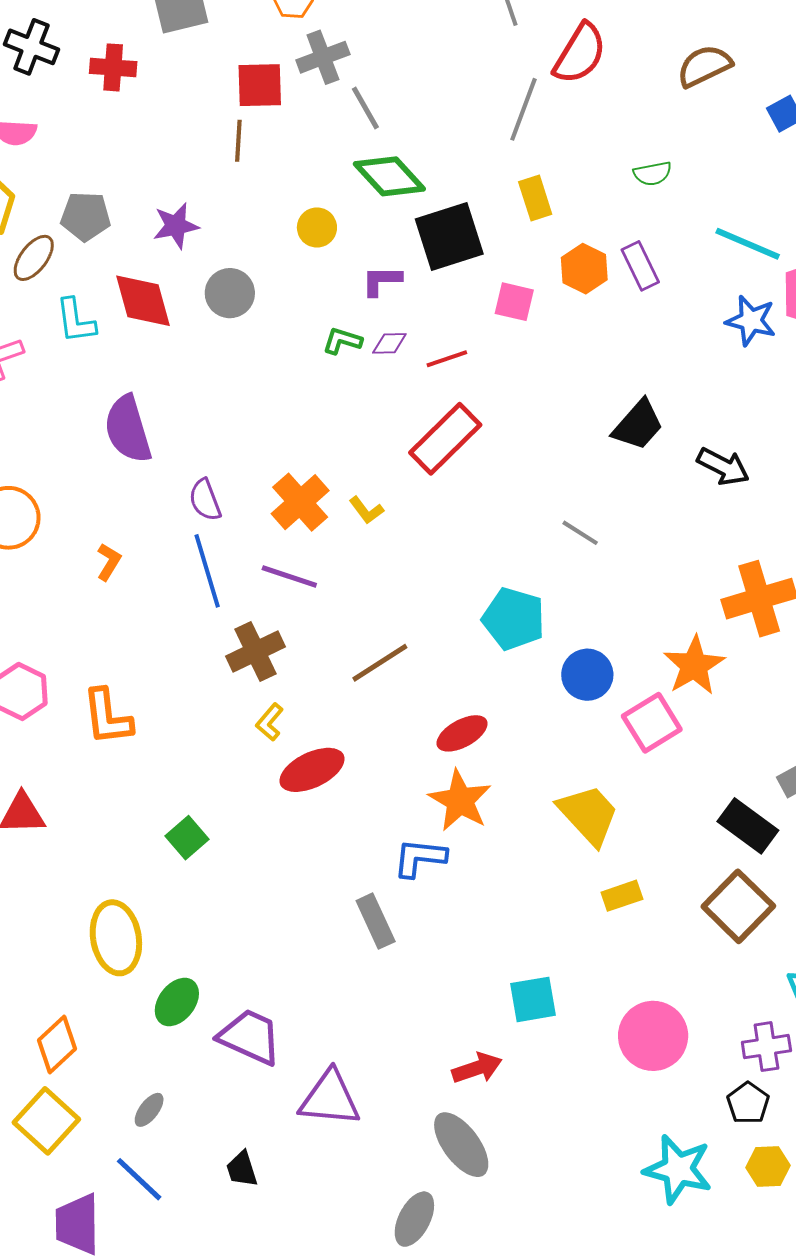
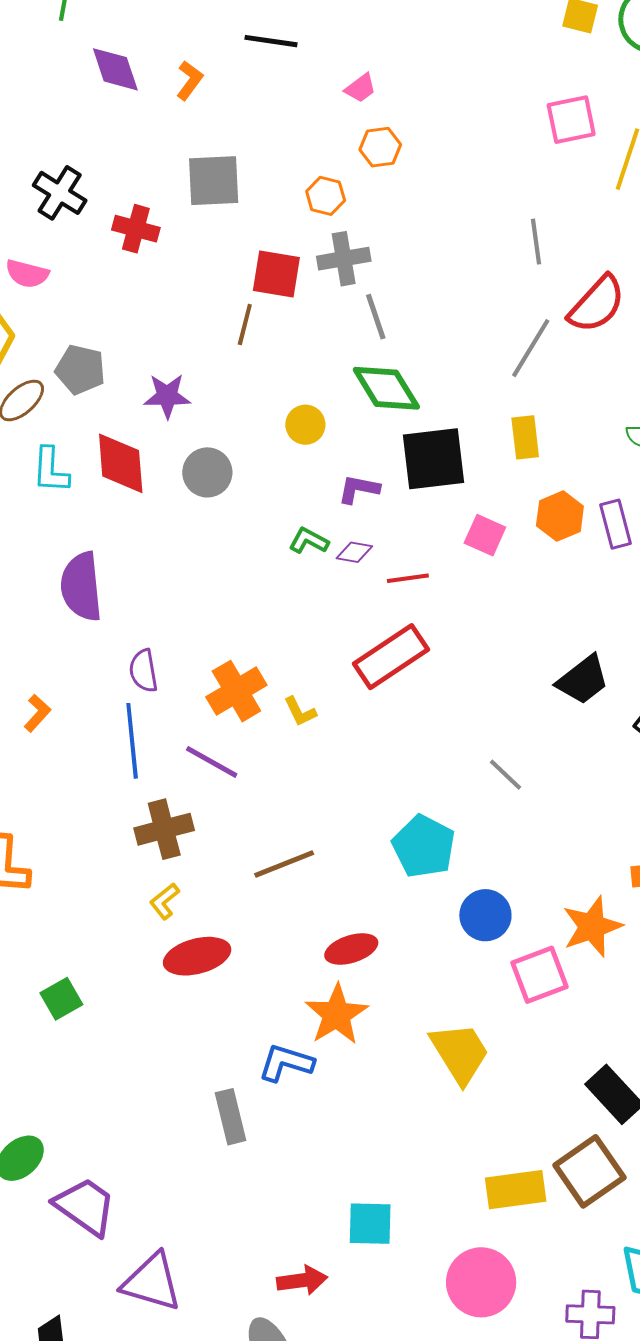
yellow rectangle: (622, 896) -> (516, 1190), moved, size x1.5

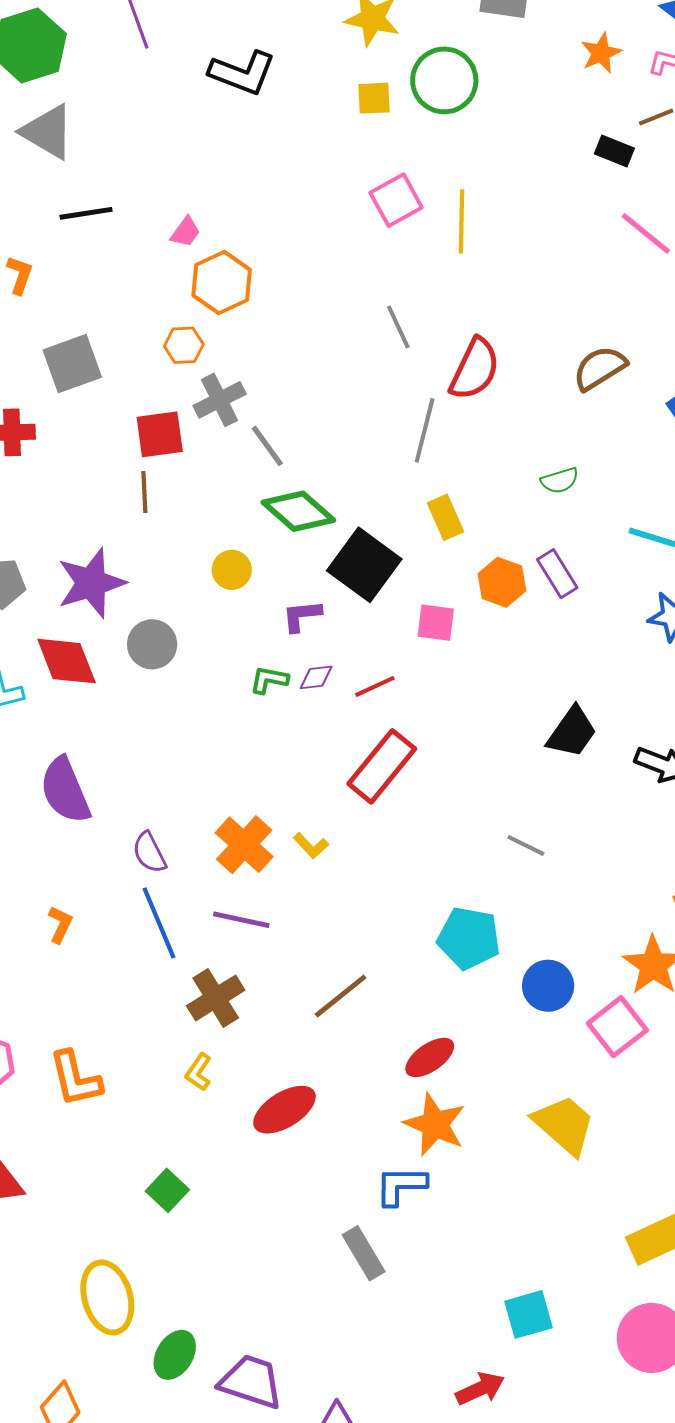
orange hexagon: (380, 147) -> (222, 283), size x1.5
purple star: (167, 396) -> (91, 583), size x1.5
black square: (434, 459) -> (364, 565), turned -30
yellow L-shape: (165, 901) -> (199, 1072), moved

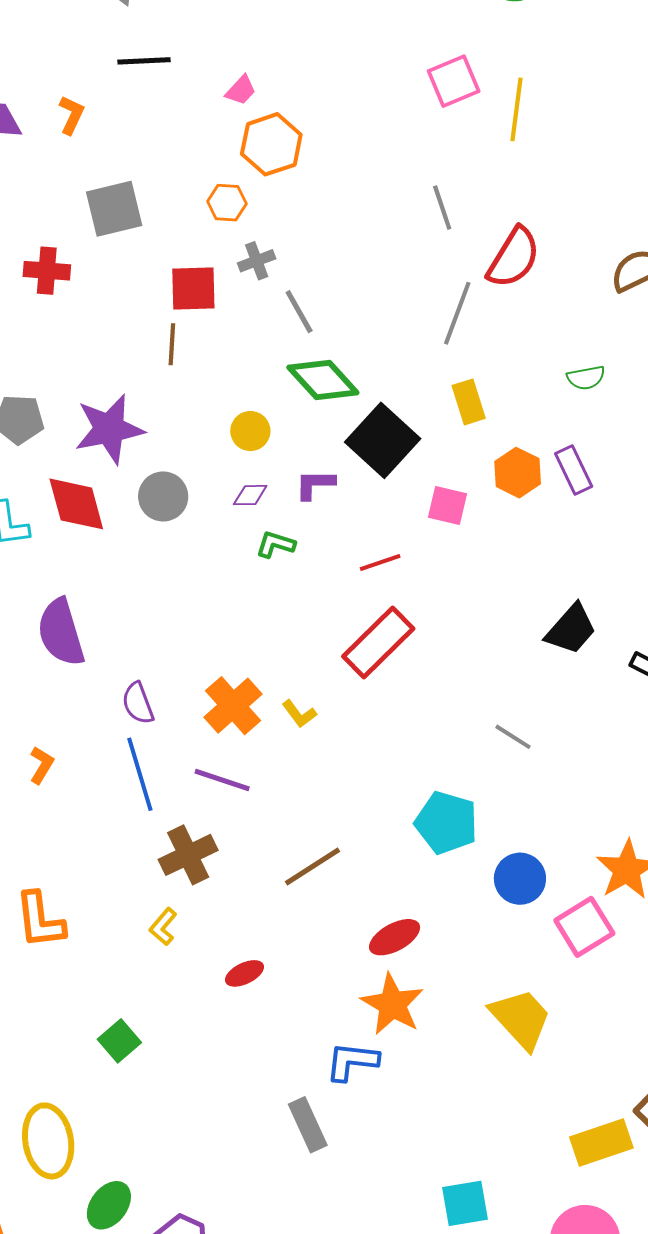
gray cross: (220, 400) -> (257, 261), size x0.7
purple diamond: (316, 677) -> (250, 495), moved
red ellipse: (284, 1110) -> (245, 973), size x0.6

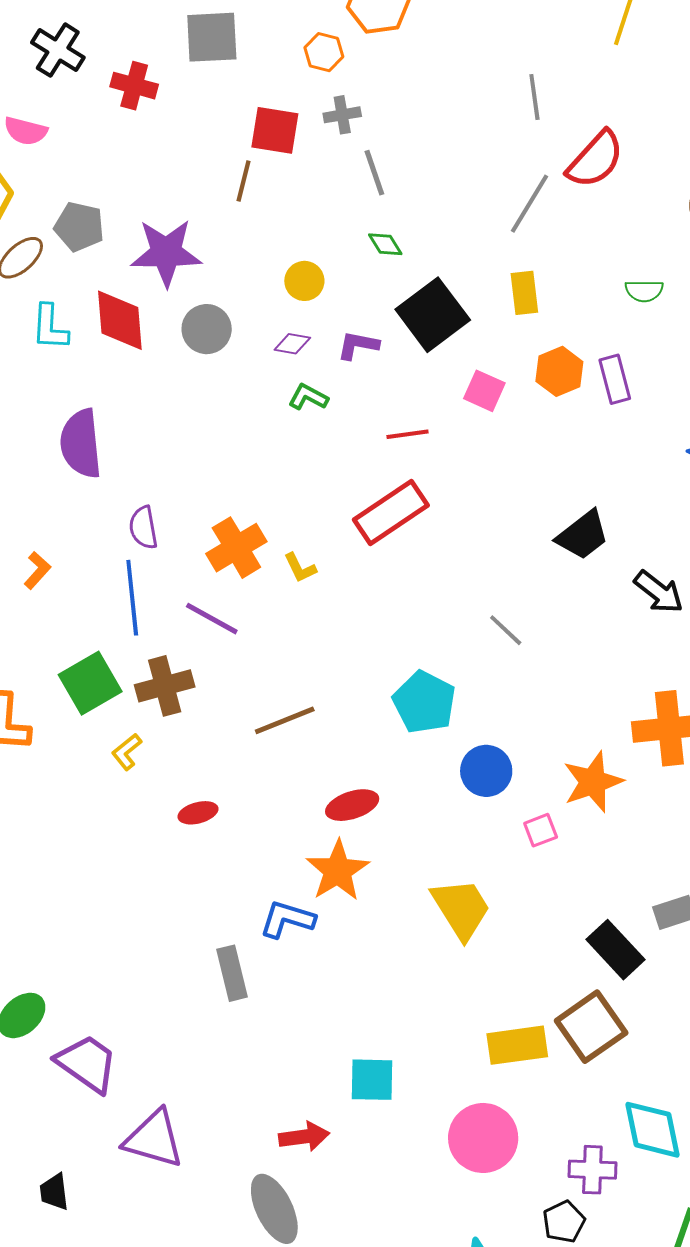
green diamond: (323, 380) -> (385, 244), size x0.5
pink square: (584, 927) -> (541, 830), size x0.6
green square: (119, 1041) -> (90, 683), moved, size x1.5

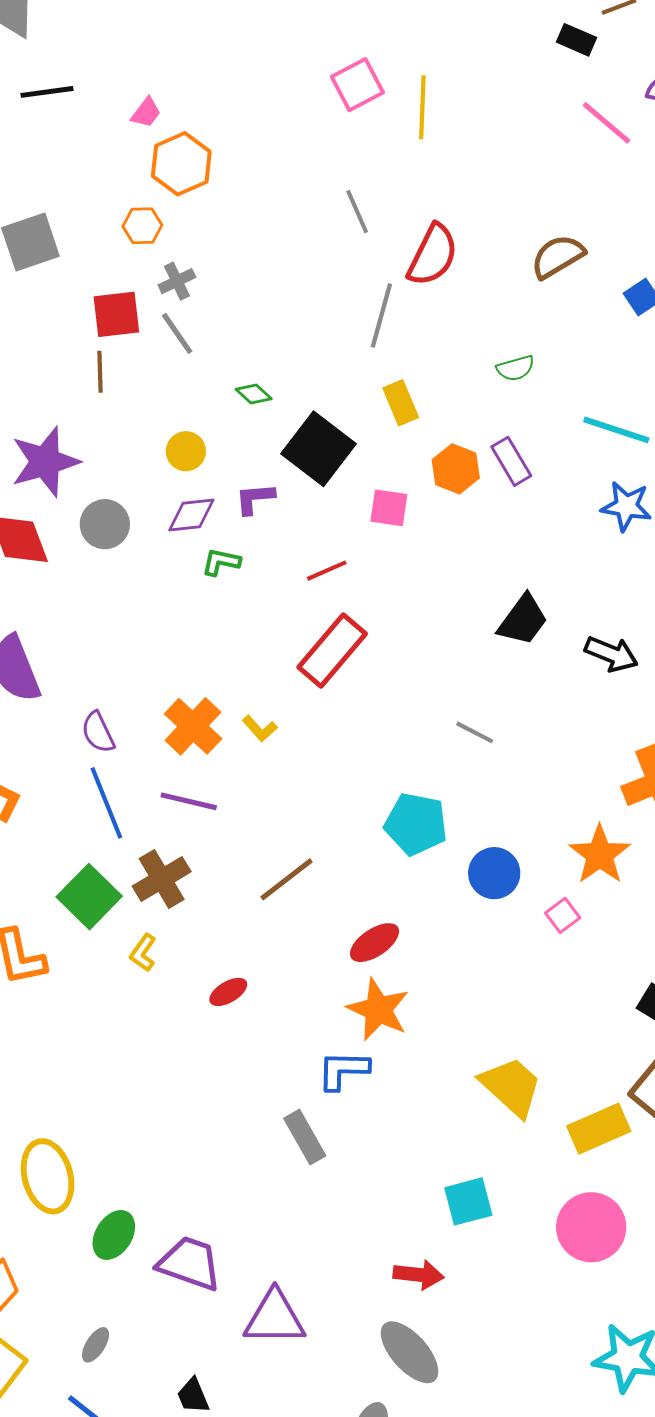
gray line: (374, 173) -> (177, 333), moved
purple diamond: (292, 344) -> (191, 515), size x1.4
yellow trapezoid: (461, 909) -> (511, 1087), moved
red arrow: (304, 1137) -> (419, 1275), turned 30

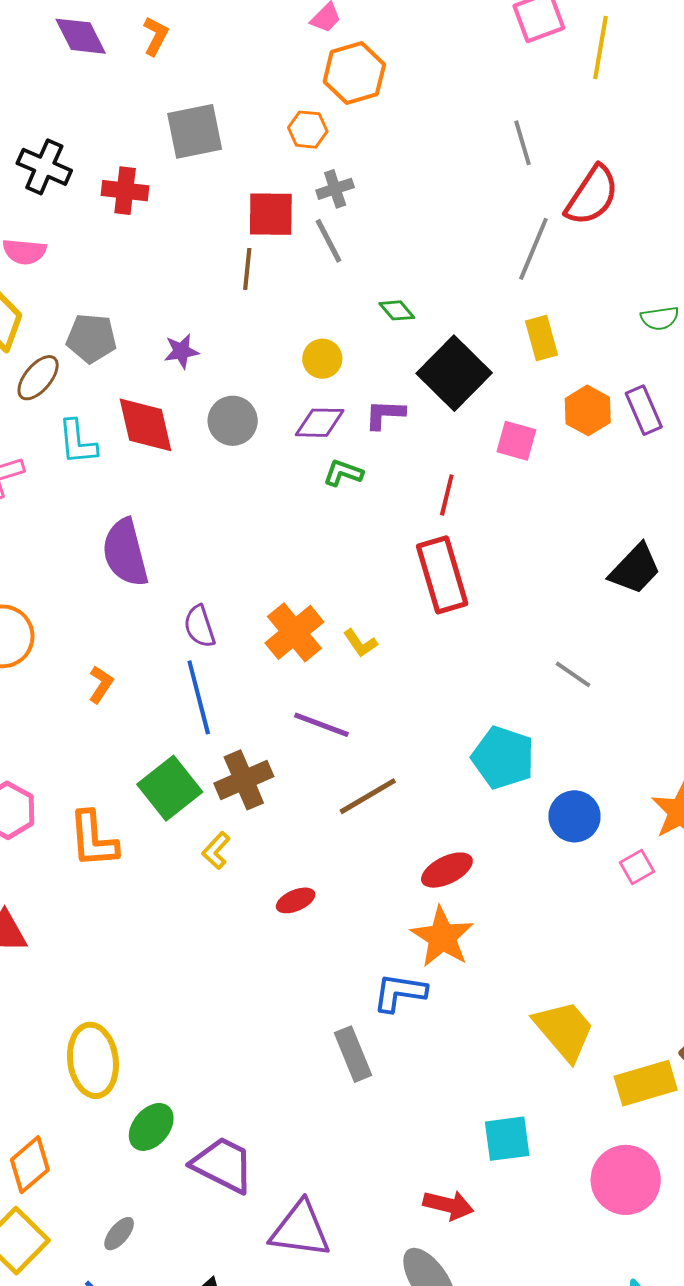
purple star: (45, 462) -> (181, 351), size x0.5
red line: (327, 571) -> (447, 495), turned -60
red rectangle: (332, 651) -> (442, 575), turned -64
purple line: (189, 801) -> (321, 725), moved

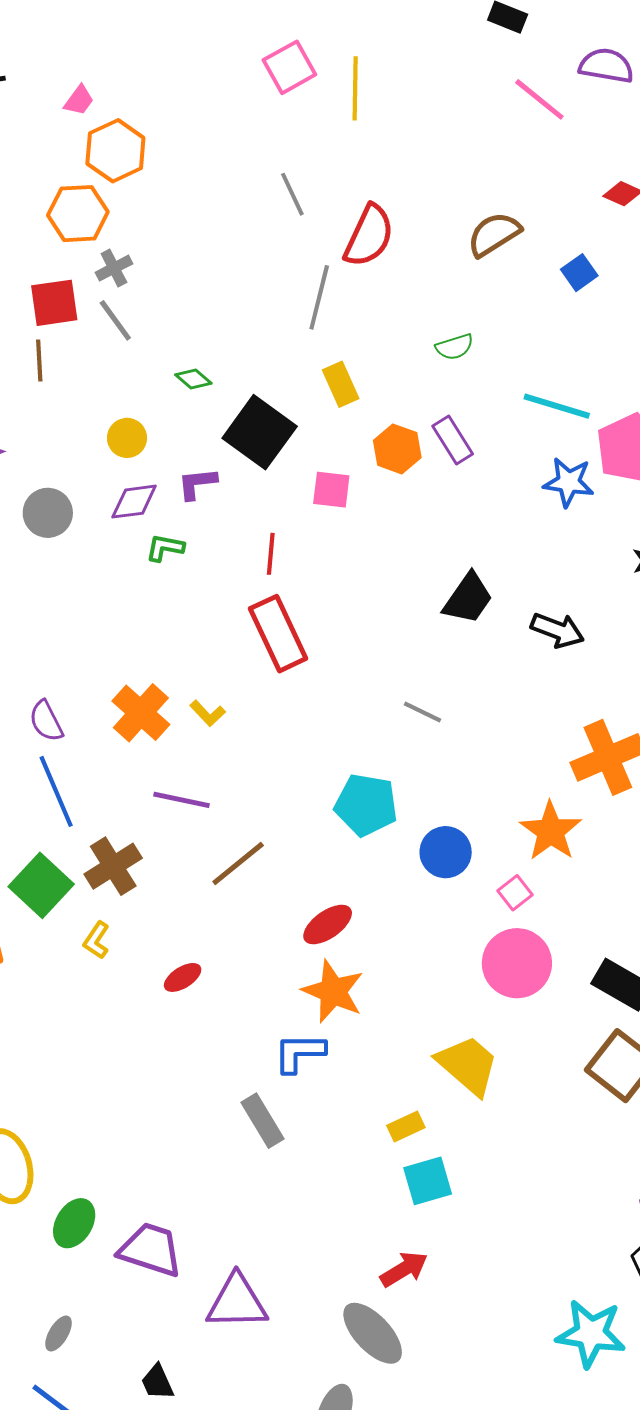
orange hexagon: (308, 130) -> (78, 214), size x1.5
yellow rectangle: (646, 1083) -> (406, 1127), moved, size x0.6
pink circle: (626, 1180) -> (517, 963), moved
red arrow: (448, 1205) -> (404, 1269), moved, turned -36

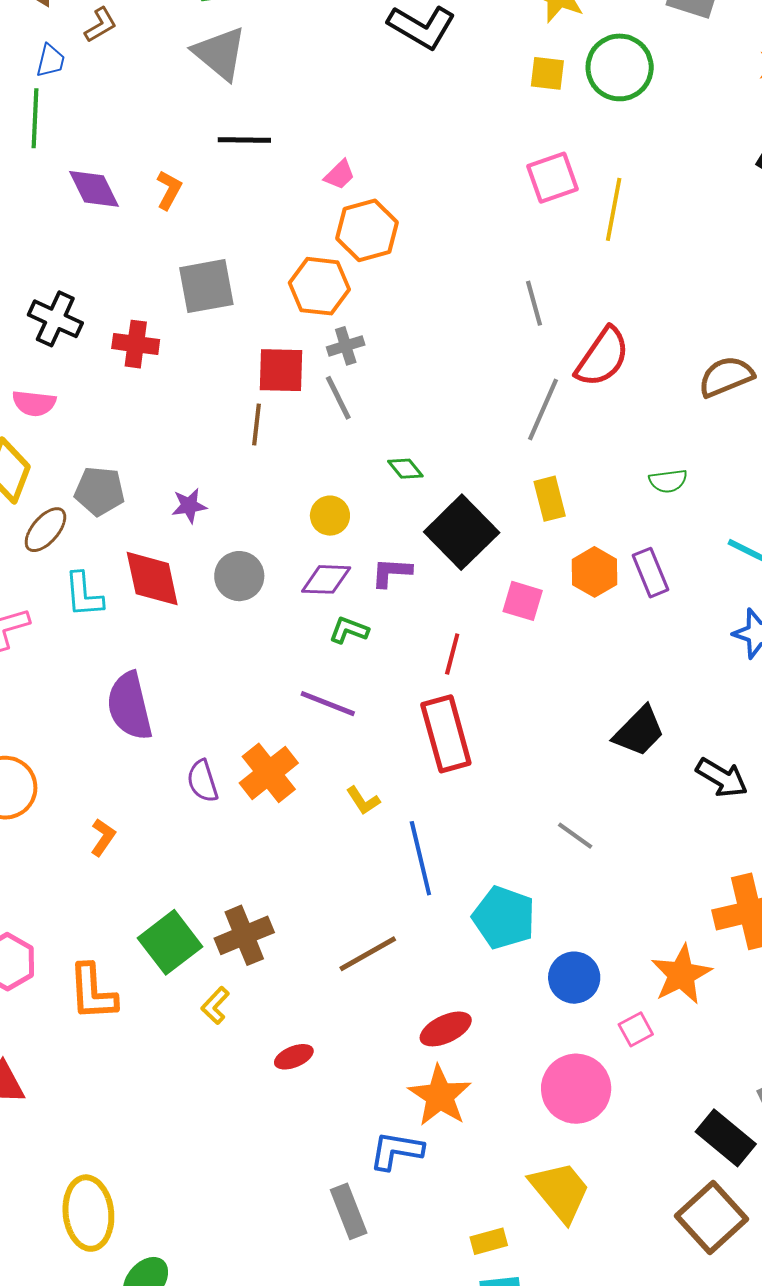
orange cross: (141, 713) -> (269, 773), moved
blue line: (56, 791) -> (420, 858), moved
purple line: (182, 800) -> (328, 704), moved
pink circle: (517, 963) -> (576, 1089), moved

